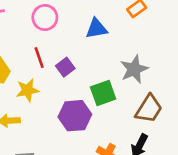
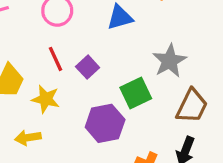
yellow star: (27, 90) -> (46, 99), turned 30

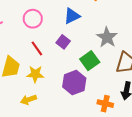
purple square: (88, 67) -> (63, 42), moved

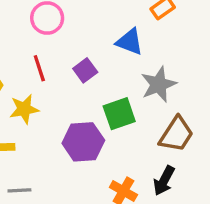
blue triangle: (72, 16) -> (130, 42), moved, turned 30
yellow star: (35, 74) -> (24, 109), turned -30

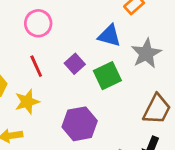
gray star: (159, 84) -> (146, 53), moved
green square: (119, 114) -> (107, 76), moved

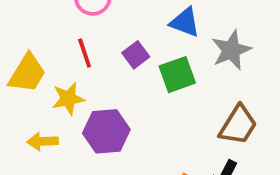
purple hexagon: (80, 124) -> (106, 131), moved

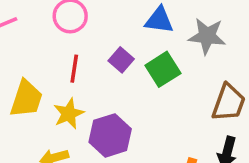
gray star: (231, 50) -> (207, 36), turned -30
red line: (85, 53) -> (74, 69), turned 40

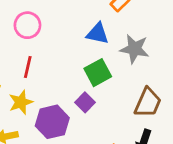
purple square: (121, 60) -> (85, 102), moved

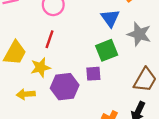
blue triangle: (98, 34) -> (110, 18), turned 36
purple square: (85, 102) -> (93, 74), turned 35

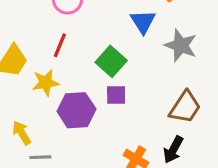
green square: (107, 50) -> (111, 61), moved, turned -30
yellow arrow: (26, 94) -> (22, 133), moved, turned 60

